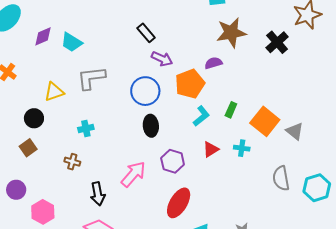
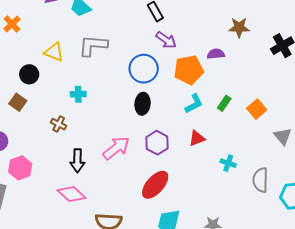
brown star: (231, 33) -> (239, 27), size x0.7
yellow triangle: (54, 92) -> (54, 52), turned 30
orange square: (265, 121) -> (257, 109), moved, size x0.7
brown square: (28, 148) -> (18, 102), turned -30
cyan cross: (242, 148) -> (228, 163), moved

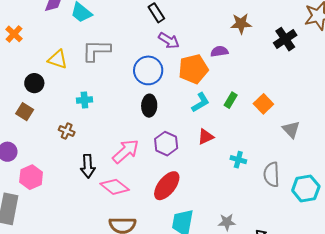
pink diamond: (72, 194) -> (115, 187), moved

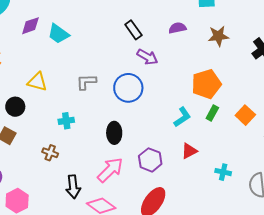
gray L-shape: (96, 51) -> (86, 82), moved, size x0.7
purple semicircle: (219, 51) -> (177, 28), moved
orange pentagon: (193, 69) -> (206, 84), moved
black ellipse: (149, 106) -> (114, 133), moved

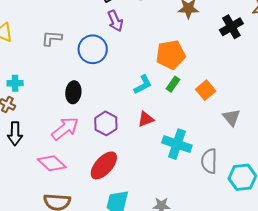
purple arrow: (147, 57) -> (115, 21), turned 30
cyan cross: (66, 121) -> (15, 83), moved
cyan cross: (223, 172) -> (177, 144), size x1.8
black arrow: (73, 187) -> (15, 134), moved

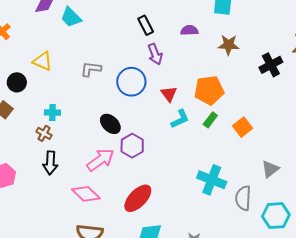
black ellipse: (73, 92) -> (110, 124), turned -55
gray triangle: (232, 117) -> (270, 169), moved, turned 30
red triangle: (146, 119) -> (169, 94), moved, turned -48
purple hexagon: (106, 123) -> (132, 146), moved

